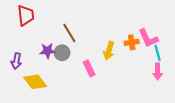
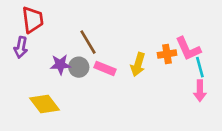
purple arrow: (16, 61) -> (21, 47), moved
pink rectangle: (89, 68) -> (105, 68), moved, turned -42

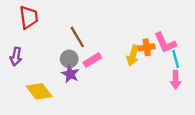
purple arrow: (21, 47) -> (16, 57), moved
purple star: (60, 64) -> (70, 74), moved, turned 30
yellow arrow: (138, 64) -> (133, 55), moved
pink rectangle: (105, 68) -> (92, 60), turned -54

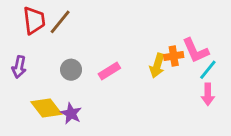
brown line: (77, 37) -> (60, 22), moved, turned 70
gray circle: (69, 59) -> (71, 70), moved
cyan line: (176, 59) -> (208, 70), turned 54
purple star: (70, 74) -> (71, 113), moved

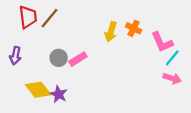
orange cross: (174, 56) -> (134, 28), moved, turned 35
yellow arrow: (157, 66) -> (111, 32), moved
pink rectangle: (109, 71) -> (78, 59), moved
pink arrow: (208, 94) -> (172, 78), turned -72

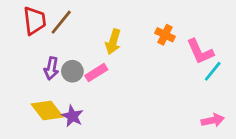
yellow arrow: (111, 32) -> (113, 42), moved
purple arrow: (15, 56) -> (51, 68), moved
pink arrow: (172, 78) -> (213, 120), moved, turned -30

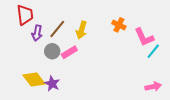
brown line: (61, 22) -> (57, 29), moved
purple arrow: (51, 68) -> (37, 33), moved

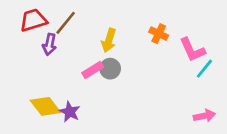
red trapezoid: (25, 15) -> (33, 20), turned -100
brown line: (57, 29) -> (66, 23), moved
gray circle: (52, 51) -> (110, 69), moved

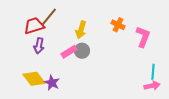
red trapezoid: (33, 20) -> (34, 26), moved
purple arrow: (50, 44) -> (39, 46), moved
pink L-shape: (192, 50) -> (143, 37), turned -135
cyan line: (204, 69) -> (153, 72), moved, turned -35

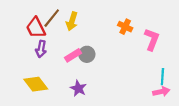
red trapezoid: (34, 26) -> (36, 28), turned -100
yellow arrow: (81, 30) -> (72, 21), moved
purple star: (52, 83) -> (78, 88), moved

